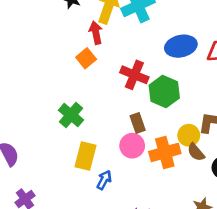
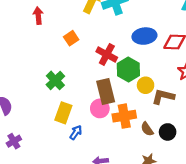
red arrow: (96, 33) -> (38, 16), moved
brown rectangle: (138, 123) -> (106, 92), size x1.6
yellow circle: (189, 135) -> (146, 85), moved
brown semicircle: (196, 152) -> (147, 129), moved

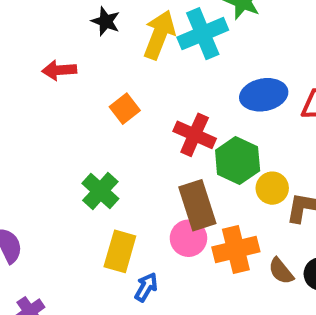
red arrow: (38, 16) -> (59, 70), turned -84

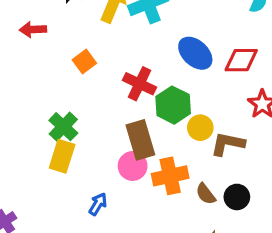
blue ellipse: (264, 95) -> (195, 53), turned 52
yellow rectangle: (120, 251) -> (62, 156), moved

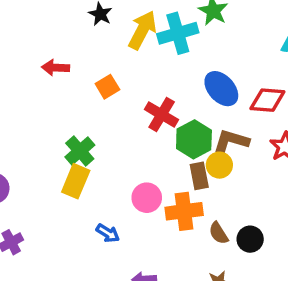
red arrow: (33, 30) -> (55, 68), moved
brown rectangle: (140, 140) -> (199, 176), moved, size x0.7
brown L-shape: (228, 144) -> (231, 141), moved
blue arrow: (98, 204) -> (108, 233), turned 85

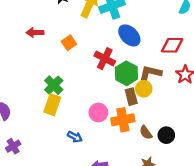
blue ellipse: (221, 89) -> (129, 35), moved

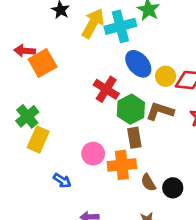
orange square: (69, 43) -> (43, 63), moved, size x1.5
green cross: (54, 85) -> (27, 116), moved
yellow circle: (144, 89) -> (166, 76), moved

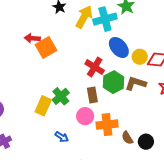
green cross: (27, 116) -> (61, 96), moved
brown rectangle: (134, 138) -> (92, 95), moved

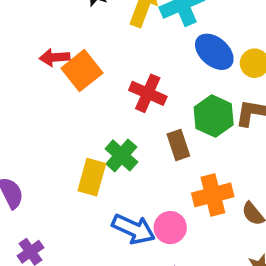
red cross: (95, 67) -> (148, 93), moved
pink circle: (85, 116) -> (170, 228), moved
blue arrow: (62, 137) -> (134, 229), size x1.6

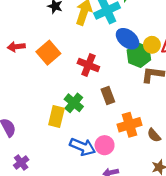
red arrow: (55, 57) -> (16, 47), moved
green hexagon: (214, 116) -> (139, 55), moved

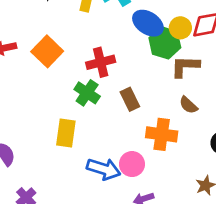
red cross: (88, 65) -> (101, 62), turned -30
green cross: (74, 103) -> (87, 93), moved
orange cross: (129, 125) -> (162, 134), turned 30
brown semicircle: (154, 135) -> (188, 105), moved

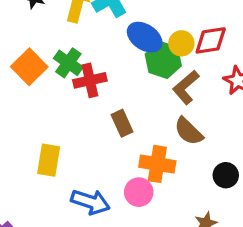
brown L-shape: (185, 66) -> (186, 87), turned -44
green cross: (87, 93) -> (68, 63), moved
brown semicircle: (188, 105) -> (189, 131), size x1.4
pink circle: (132, 164) -> (139, 192), moved

